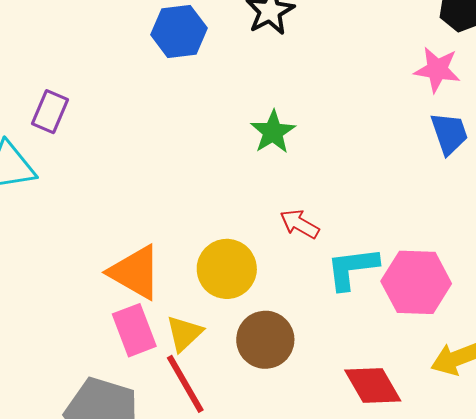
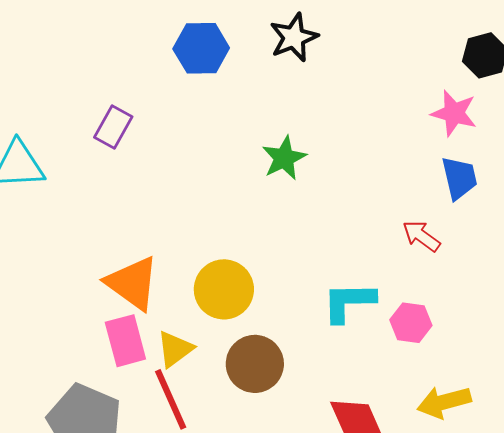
purple rectangle: (50, 112) -> (113, 127), moved
red arrow: (300, 224) -> (421, 236), moved
pink hexagon: (416, 282) -> (411, 323), size x0.6

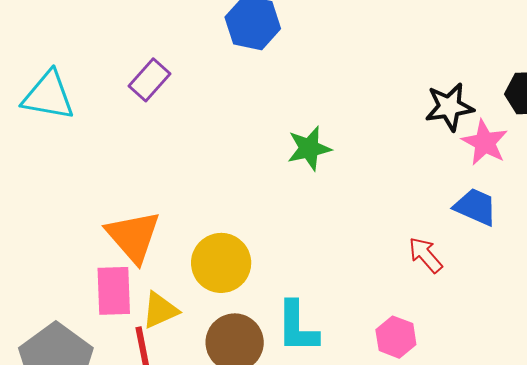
black star: (294, 37) -> (449, 107), moved
blue trapezoid: (459, 178) -> (476, 207), turned -66
cyan L-shape: (349, 302) -> (297, 327), moved, turned -102

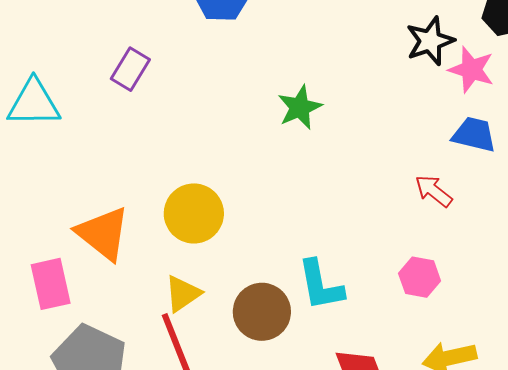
orange triangle: (133, 236) -> (103, 233), moved
yellow circle: (221, 263) -> (194, 213), moved
pink rectangle: (114, 291) -> (51, 284), moved

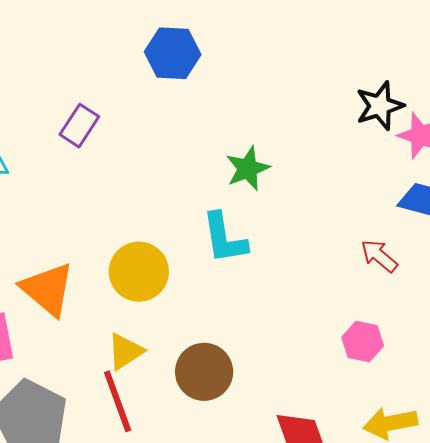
cyan L-shape: (321, 285) -> (224, 238), moved

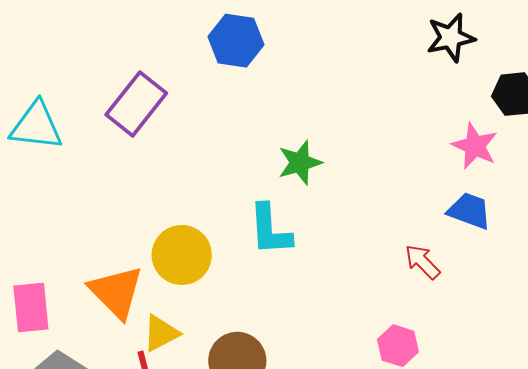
black star: (380, 106) -> (451, 38), moved
purple rectangle: (79, 126) -> (136, 104), size x1.5
orange triangle: (48, 289) -> (116, 292), moved

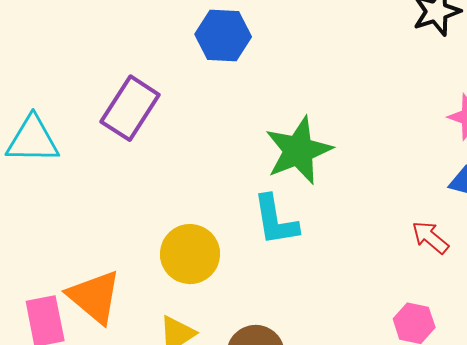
green star: (300, 163) -> (298, 151), size x1.5
orange triangle: (116, 292) -> (94, 297), moved

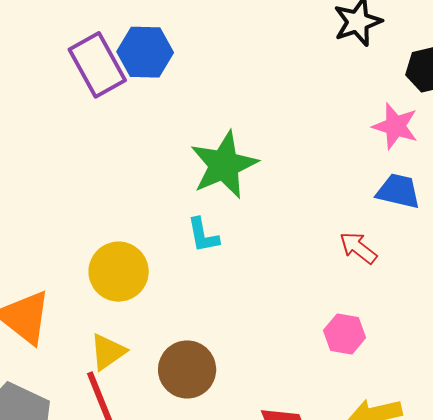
purple rectangle: (130, 108) -> (97, 65), moved, turned -60
cyan L-shape: (275, 220) -> (203, 235), size x0.7

